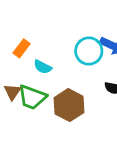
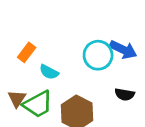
green trapezoid: (32, 97) -> (38, 104), turned -48

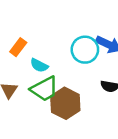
green trapezoid: (38, 104) -> (44, 89), moved

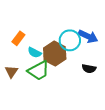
brown hexagon: (65, 103) -> (55, 53), moved

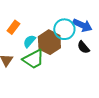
cyan semicircle: (35, 52) -> (29, 41), turned 104
black semicircle: (89, 69) -> (83, 47), moved, turned 40

